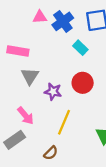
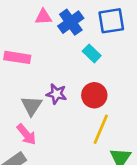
gray triangle: (30, 76) -> (32, 106), moved
purple star: (53, 92) -> (56, 94), moved
yellow line: (64, 122) -> (101, 129), moved

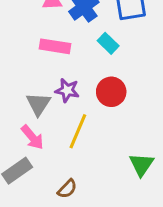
pink rectangle: (17, 57) -> (55, 46), moved
yellow line: (101, 129) -> (78, 131), moved

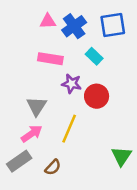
purple star: (67, 90) -> (72, 84), moved
pink arrow: (32, 137) -> (32, 134), turned -85
brown semicircle: (67, 189) -> (53, 167), moved

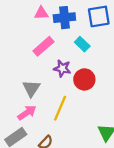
blue cross: (74, 26) -> (64, 18), turned 30
pink rectangle: (50, 59) -> (43, 46), turned -50

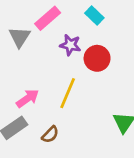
gray triangle: (31, 88) -> (20, 37), moved

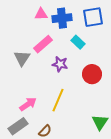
red circle: (97, 58) -> (92, 74), moved

